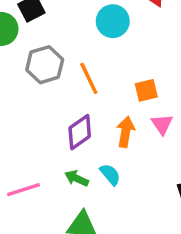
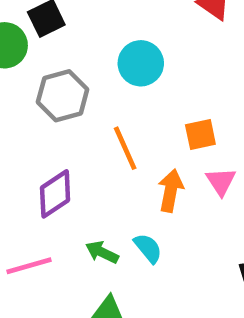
cyan circle: (113, 21) -> (141, 63), moved
orange line: (89, 78) -> (125, 148), moved
purple diamond: (80, 132) -> (55, 194), moved

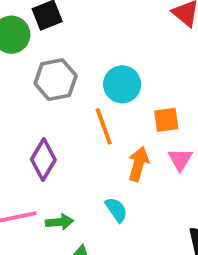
cyan circle: (141, 63) -> (122, 84), moved
purple diamond: (55, 194) -> (43, 160), turned -30
green arrow: (102, 252) -> (59, 222), moved, turned 144

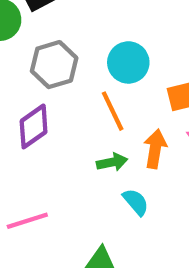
purple diamond: (43, 160) -> (34, 126), moved, turned 30
green arrow: (59, 222) -> (112, 162), moved

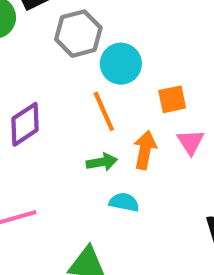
gray hexagon: (54, 65) -> (78, 34), moved
cyan semicircle: (136, 202) -> (124, 202), turned -40

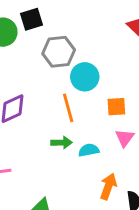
orange arrow: (145, 150) -> (108, 186), moved
cyan semicircle: (124, 202) -> (89, 150), moved, turned -30

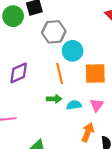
orange square: (116, 107) -> (95, 73), size x1.5
pink triangle: (125, 138) -> (97, 105), moved

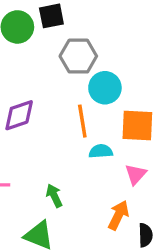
green arrow: (54, 99) -> (54, 196), moved, turned -120
cyan semicircle: (74, 105) -> (101, 151), moved

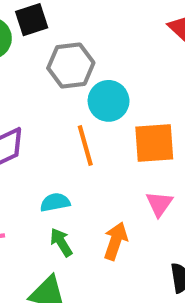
cyan semicircle: (101, 151) -> (55, 202), moved
orange arrow: (118, 215) -> (116, 241), moved

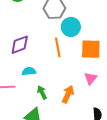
cyan semicircle: (55, 202) -> (29, 71), moved

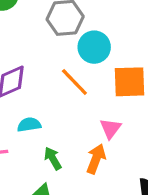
orange line: (58, 47) -> (74, 82), turned -30
pink triangle: (91, 78) -> (110, 128), moved

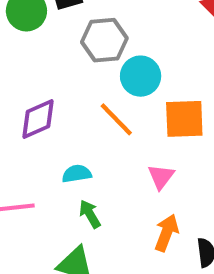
cyan semicircle: (29, 125) -> (77, 174), moved
orange arrow: (96, 159) -> (167, 233), moved

